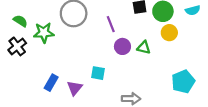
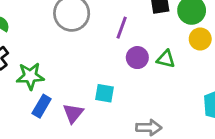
purple line: (111, 24) -> (122, 28), turned 42
green star: (44, 33) -> (30, 76), moved

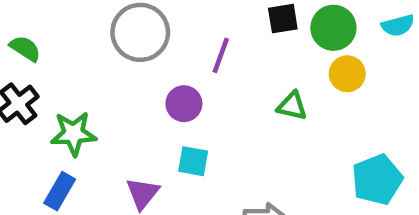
purple circle: (137, 58) -> (184, 104), moved
blue rectangle: (42, 106) -> (60, 191), moved

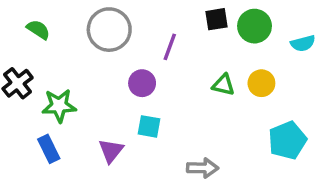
cyan semicircle: (398, 25) -> (303, 43), moved
green semicircle: (25, 48) -> (38, 30), moved
yellow circle: (347, 74) -> (261, 83), moved
blue rectangle: (60, 191) -> (49, 149), turned -56

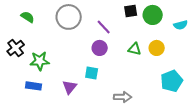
purple line: (170, 47) -> (104, 27), turned -63
purple circle: (142, 83) -> (100, 48), moved
blue rectangle: (49, 149) -> (34, 86), turned -56

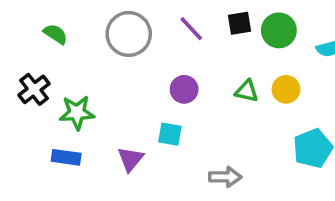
purple line: (104, 27) -> (191, 29), moved

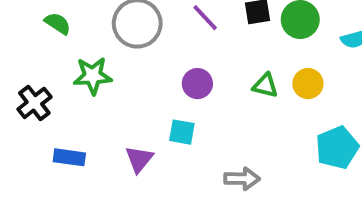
black cross: (34, 89) -> (34, 103), moved
green star: (77, 113) -> (93, 76), moved

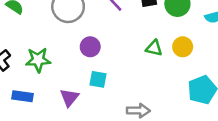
green star: (93, 76) -> (38, 60), moved
purple circle: (197, 84) -> (90, 47), moved

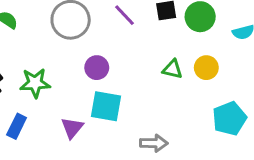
cyan square: (98, 79) -> (106, 106), size x1.5
blue rectangle: (22, 96) -> (17, 126), turned -72

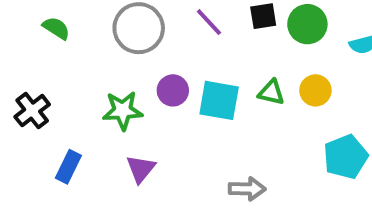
green star: (35, 83) -> (123, 111), moved
cyan square: (106, 106) -> (219, 100), moved

